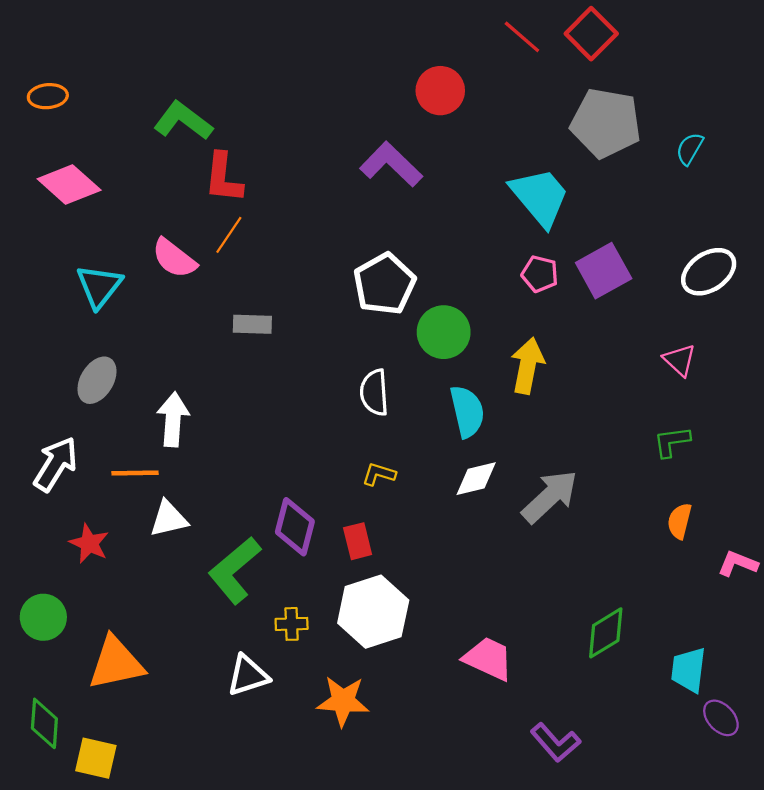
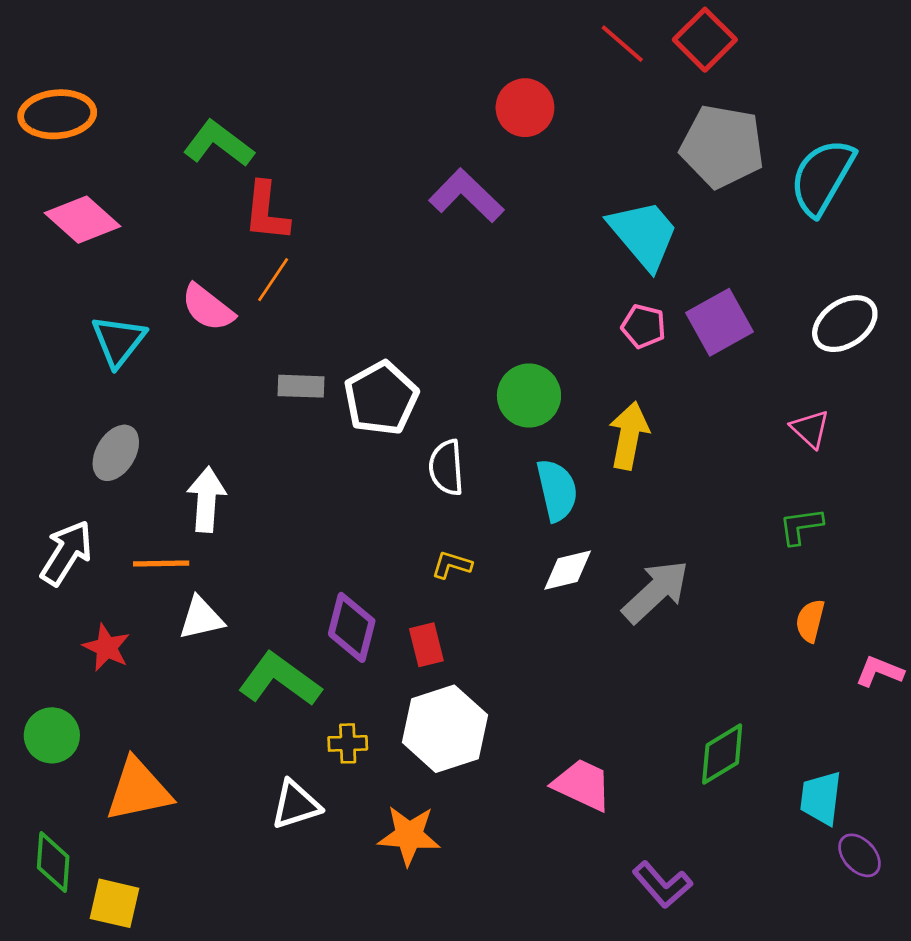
orange ellipse: (48, 96) -> (57, 114), size x1.6
cyan semicircle: (690, 149) -> (822, 177), size x2.0
white pentagon: (384, 284) -> (381, 398), moved
green L-shape: (235, 570) -> (280, 679), turned 76

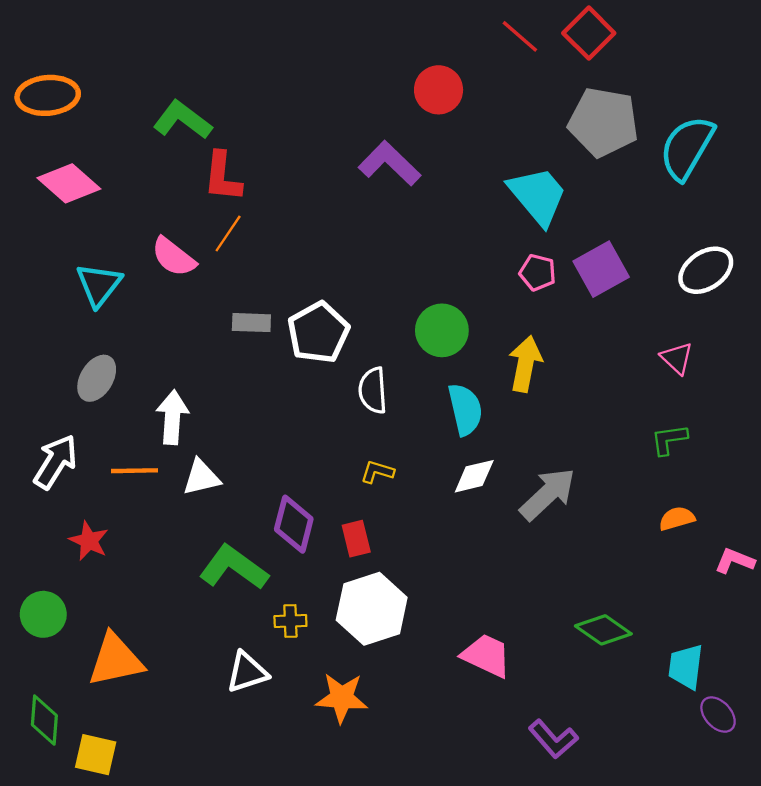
white triangle: (201, 618) -> (201, 477), moved
orange semicircle: (810, 621) -> (677, 519), turned 60
green diamond: (722, 754) -> (603, 630), turned 66

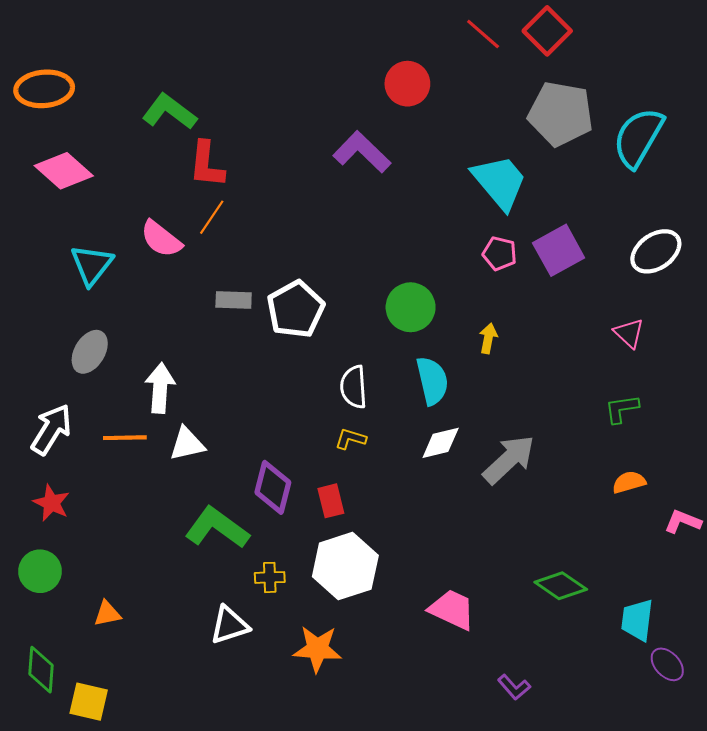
yellow arrow: (525, 364) -> (488, 338), size x0.6
white semicircle: (373, 390) -> (354, 387), moved
red star: (89, 541) -> (51, 503), moved
orange triangle: (116, 660) -> (107, 614), size x0.5
purple L-shape: (553, 739) -> (514, 687), size x0.7

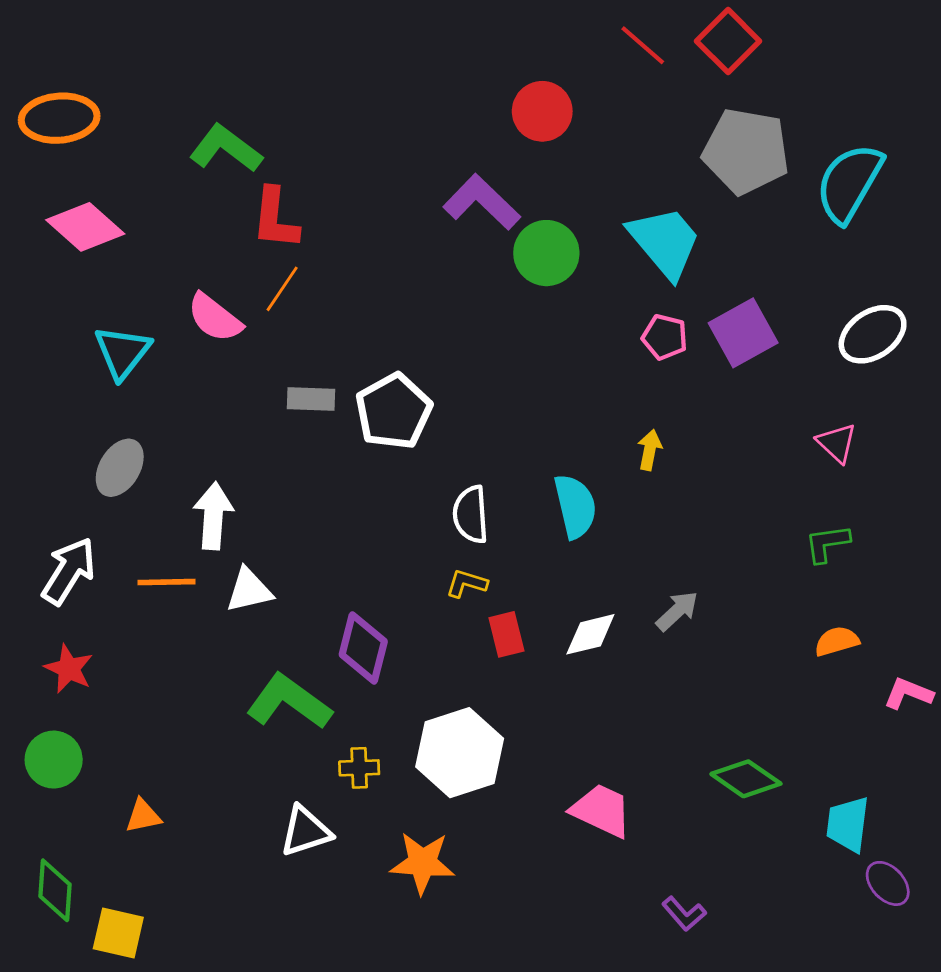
green circle: (411, 307) -> (546, 253), moved
white diamond: (441, 443) -> (590, 634), moved
gray arrow: (509, 459) -> (677, 611), size x0.6
red rectangle: (331, 501) -> (506, 634), moved

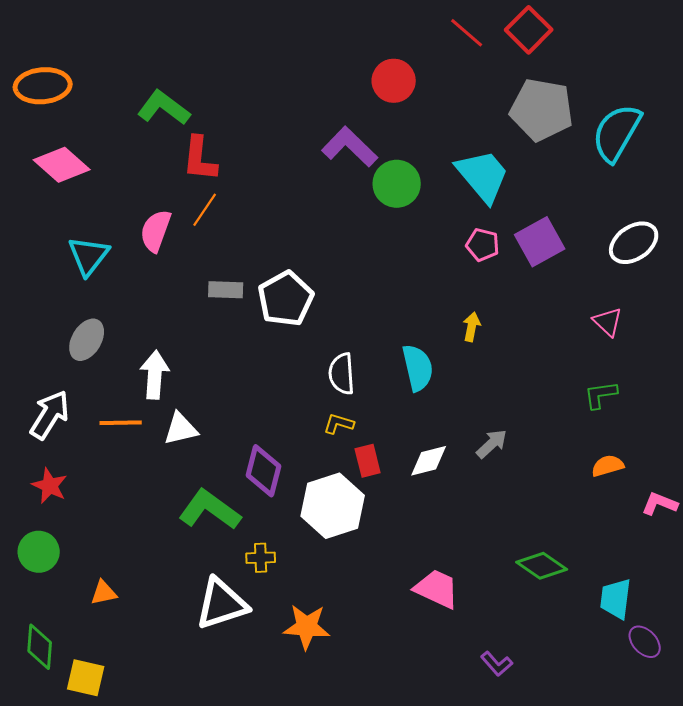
pink semicircle: (215, 318) -> (156, 231), turned 72
white hexagon: (460, 753) -> (333, 506), moved
white triangle: (305, 831) -> (222, 604), size x1.4

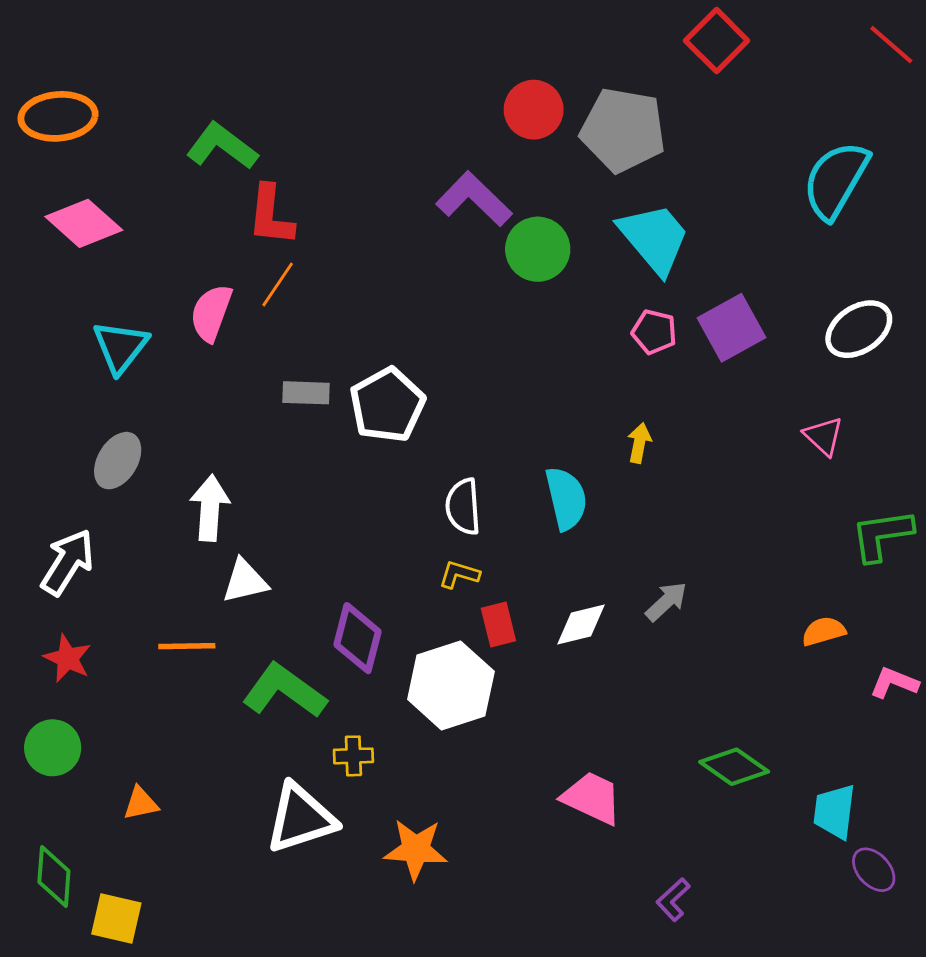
red line: (467, 33) -> (891, 45), moved
gray pentagon: (542, 110) -> (623, 130), moved
green L-shape: (601, 395) -> (882, 535), moved, size x1.4
orange line: (121, 423) -> (187, 646), moved
purple L-shape: (497, 664) -> (673, 900), turned 88

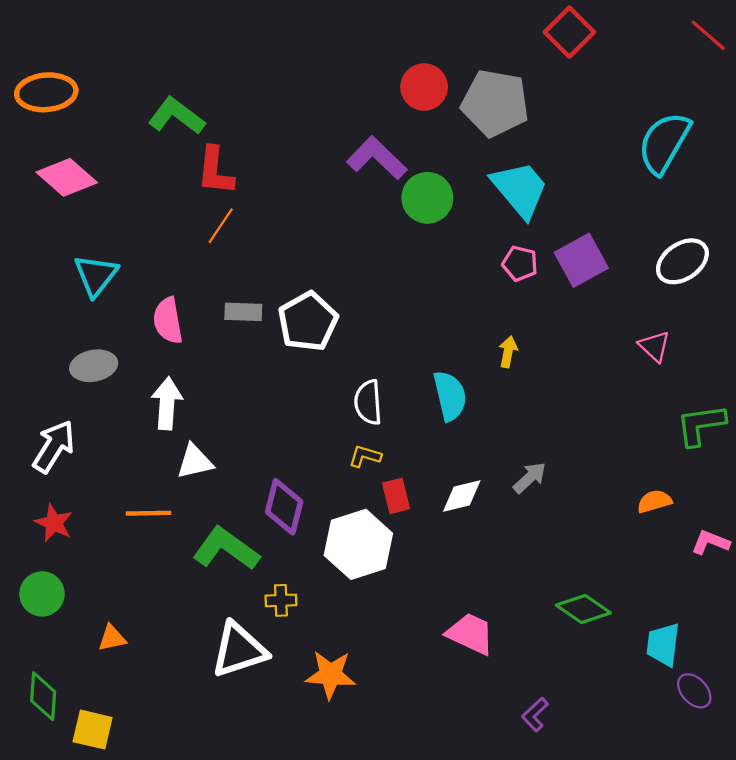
pink semicircle: (211, 313) -> (168, 321), moved, turned -30
gray ellipse: (118, 461) -> (94, 366), turned 48

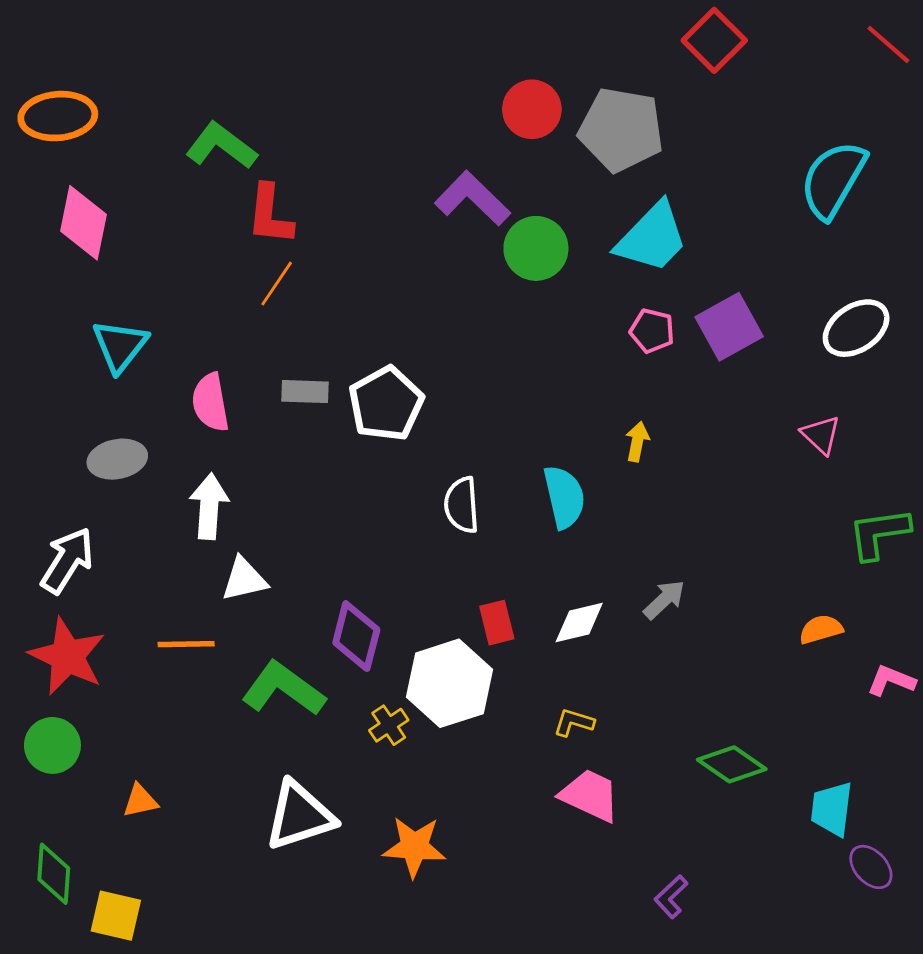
pink diamond: (67, 177) -> (83, 223), turned 60
cyan trapezoid: (520, 189) -> (652, 238), turned 84
yellow L-shape: (365, 456) -> (574, 722), moved
red star: (54, 523) -> (67, 656), size x1.6
yellow cross: (281, 600) -> (389, 725), moved, turned -32

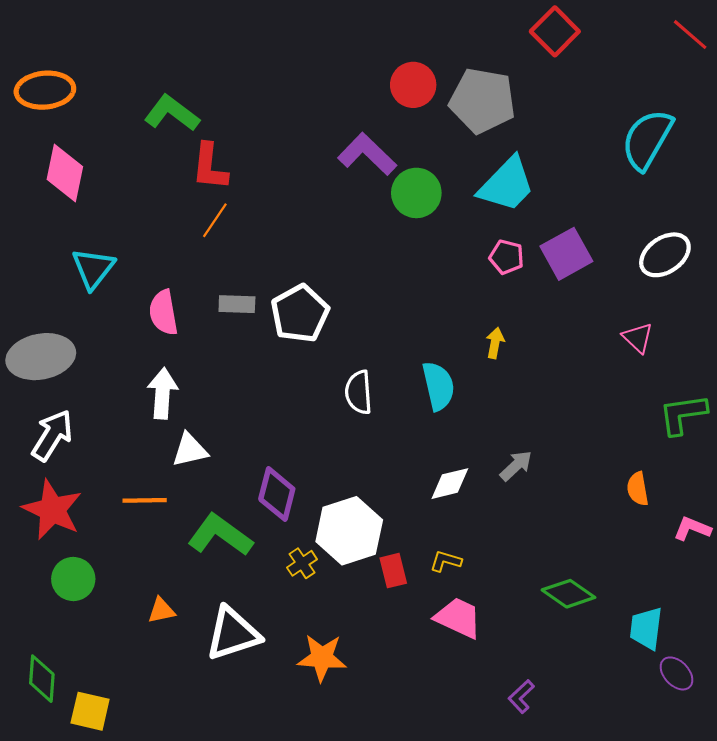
gray ellipse: (117, 459) -> (41, 357), moved, size x1.5
red rectangle: (497, 623) -> (393, 571), moved
orange semicircle: (821, 629) -> (638, 489), turned -84
green circle: (52, 745) -> (73, 579), moved
orange triangle: (140, 801) -> (161, 610), moved

